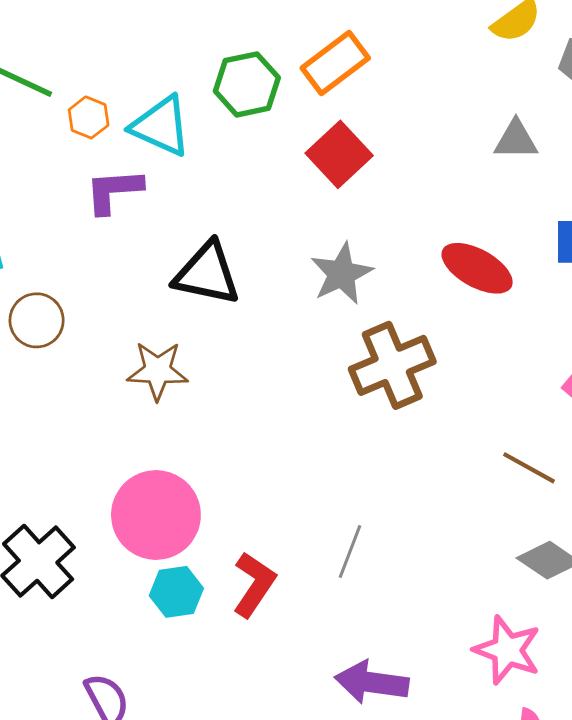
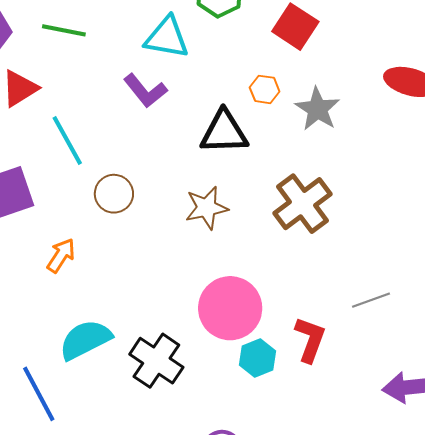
orange hexagon: (89, 117) -> (265, 89), moved
purple L-shape: (114, 191) -> (145, 91), turned -111
brown cross: (392, 365) -> (302, 204), moved
gray line: (350, 551) -> (371, 300), turned 63

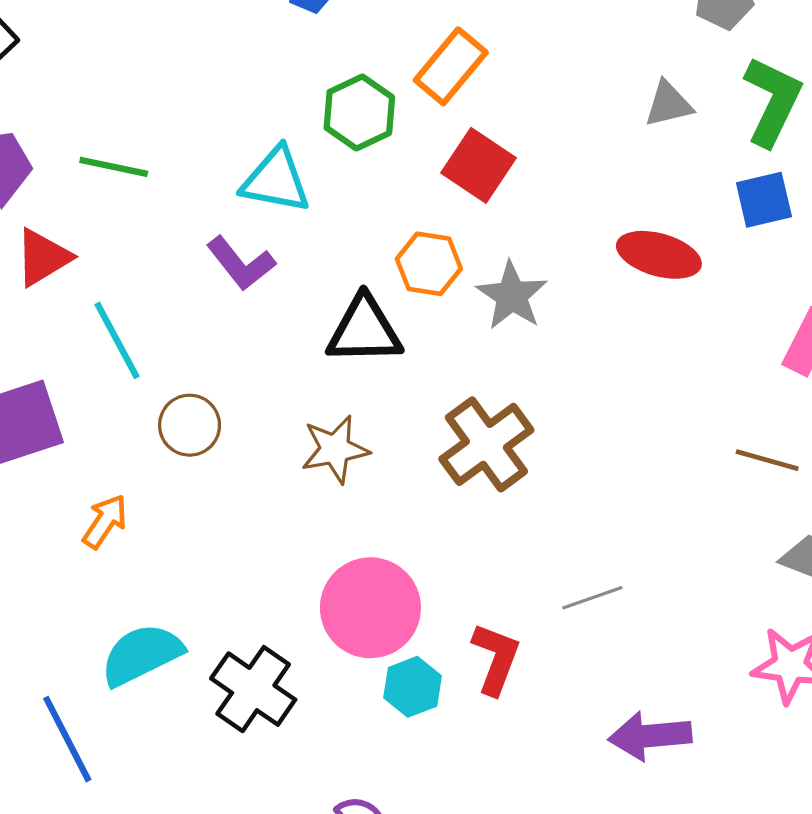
orange hexagon: (265, 89) -> (429, 264), size x1.4

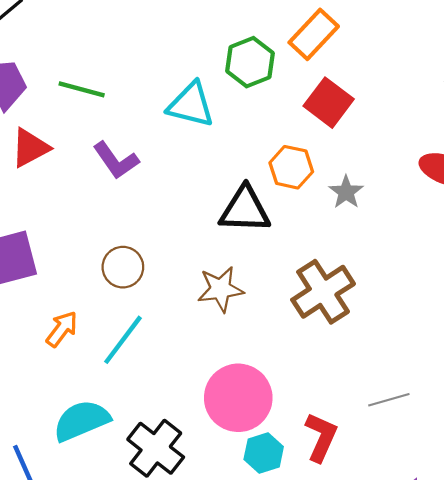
purple L-shape: (241, 263) -> (116, 160), moved
gray star: (512, 296) -> (346, 192), size x0.7
cyan line: (117, 340) -> (123, 340), moved, turned 62

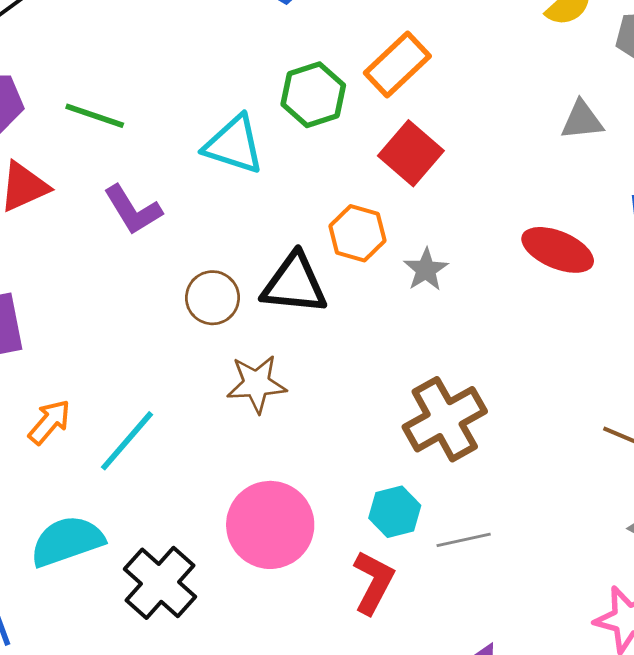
brown circle: (123, 267) -> (212, 298), moved
brown cross: (323, 292) -> (445, 419), moved
cyan hexagon: (264, 453) -> (395, 512), moved

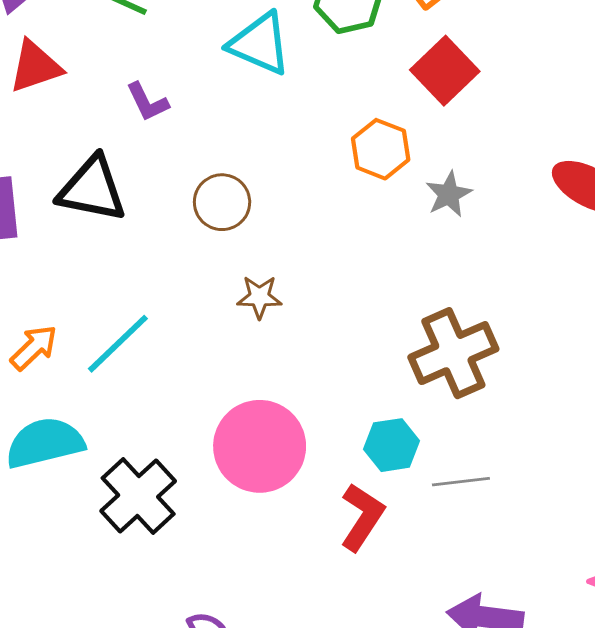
purple L-shape: (133, 210) -> (147, 102), size x0.7
black triangle: (294, 284) -> (92, 189), moved
brown star: (256, 384) -> (259, 297), size x0.7
orange arrow: (49, 422) -> (34, 348), moved

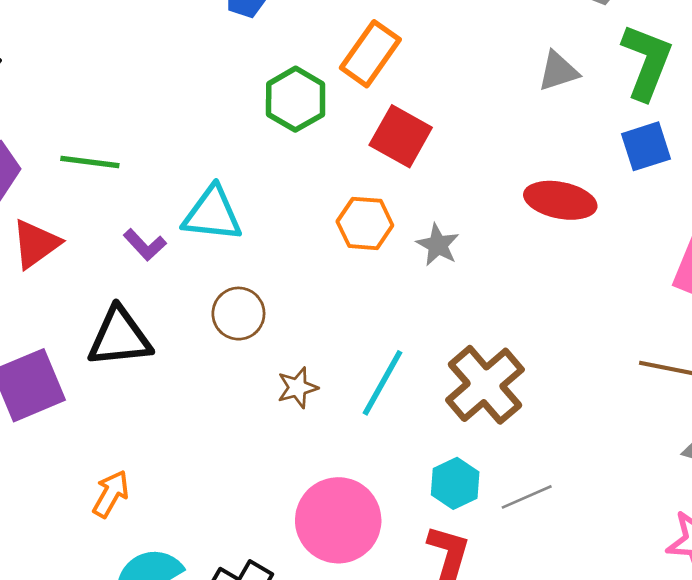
cyan triangle: (260, 44) -> (212, 214), moved
cyan line: (118, 344) -> (383, 383), moved

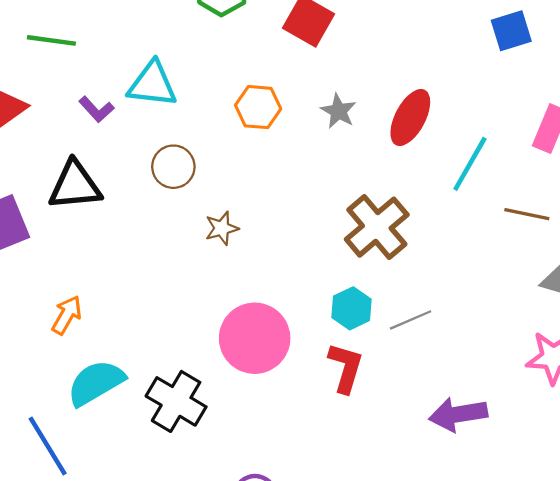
red ellipse: (560, 200) -> (410, 117), moved, turned -74
orange hexagon: (365, 223) -> (258, 107), moved
cyan line: (383, 383) -> (470, 164), moved

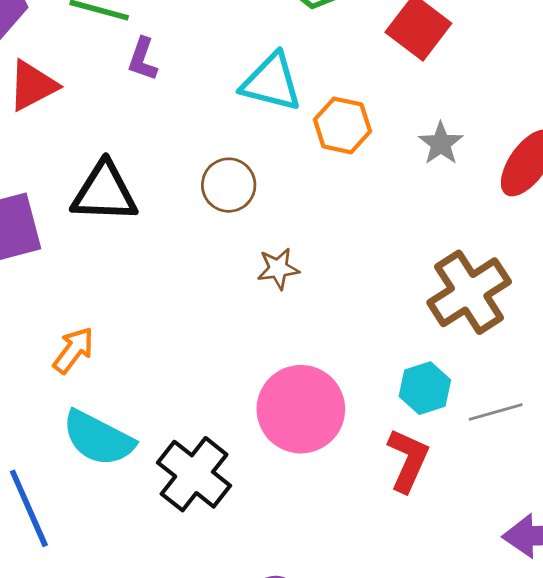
cyan triangle: (152, 84) -> (271, 82), moved
purple L-shape: (96, 109) -> (143, 59), moved, turned 54
cyan semicircle: (96, 383) -> (98, 438), turned -130

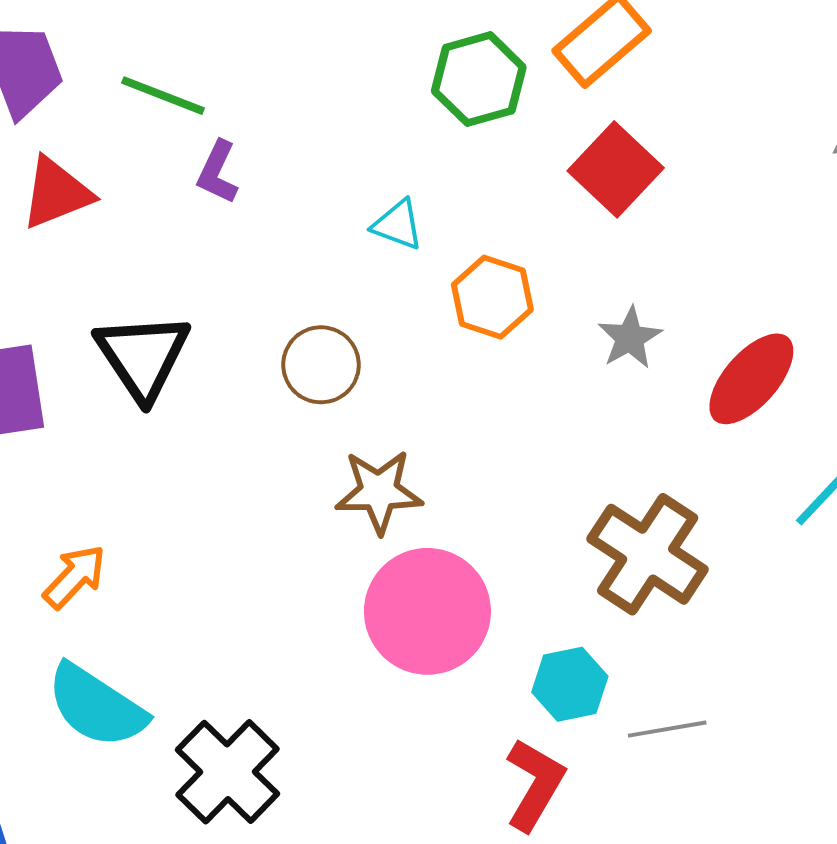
cyan triangle: (271, 82) -> (398, 225), size x0.6
black triangle: (104, 192) -> (143, 356), turned 48
brown star: (278, 269) -> (379, 492), size x1.4
brown cross: (469, 292) -> (648, 554), turned -30
pink circle: (301, 409) -> (427, 611), moved

